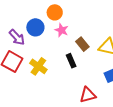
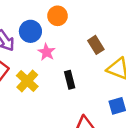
pink star: (62, 30) -> (47, 52), moved
brown rectangle: (82, 44) -> (96, 45), moved

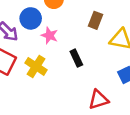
brown rectangle: (96, 45) -> (95, 20), turned 63

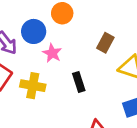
yellow cross: (36, 66) -> (33, 86), turned -30

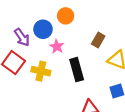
black rectangle: (79, 82) -> (77, 70), size x1.5

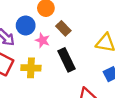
brown rectangle: (98, 40) -> (63, 28), moved, turned -64

